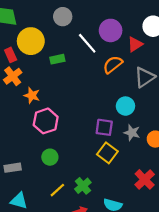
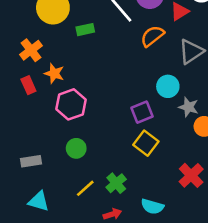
red rectangle: (11, 55) -> (28, 85), moved
purple square: (104, 127) -> (142, 112), turned -30
gray star: (132, 133) -> (189, 107), moved

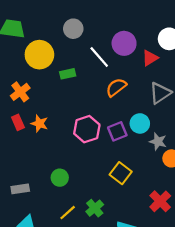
orange semicircle: (152, 36) -> (116, 87), moved
orange star: (54, 73) -> (39, 123), moved
pink hexagon: (71, 104) -> (87, 129), moved
purple square: (142, 112) -> (117, 131), moved

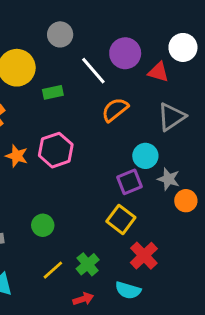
red triangle: (150, 58) -> (158, 72), turned 48
pink hexagon: (87, 129) -> (56, 150), moved
purple square: (117, 131) -> (129, 182), moved
red cross: (160, 201) -> (144, 256), moved

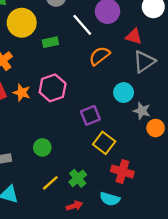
red triangle: (158, 72) -> (134, 36), moved
purple square: (129, 182) -> (90, 115), moved
red cross: (144, 256) -> (122, 171), turned -30

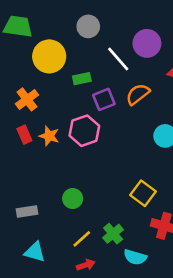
purple square: (90, 115) -> (104, 99), moved
cyan semicircle: (110, 199) -> (135, 257), moved
red arrow: (74, 206) -> (86, 265), moved

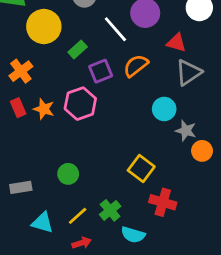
green rectangle: (82, 79) -> (78, 49), turned -30
cyan triangle: (35, 252) -> (42, 223), moved

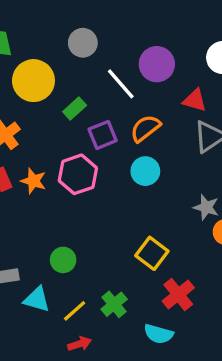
cyan circle: (164, 109) -> (145, 171), moved
red cross: (163, 202) -> (178, 294), turned 35
cyan triangle: (42, 223) -> (37, 299), moved
cyan semicircle: (133, 235) -> (158, 334), moved

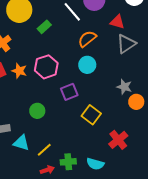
purple square: (103, 135) -> (69, 92), moved
green circle: (63, 260) -> (37, 111), moved
red cross: (178, 294) -> (118, 140), moved
green cross: (114, 304) -> (68, 162), moved, turned 35

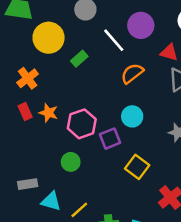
cyan circle: (87, 65) -> (132, 116), moved
pink hexagon: (46, 67) -> (82, 124), moved

